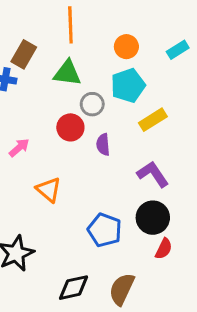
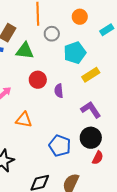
orange circle: (126, 47) -> (80, 17), moved
green triangle: (67, 73) -> (25, 51), moved
gray circle: (92, 104) -> (52, 34), moved
orange triangle: (49, 190) -> (24, 120), turned -30

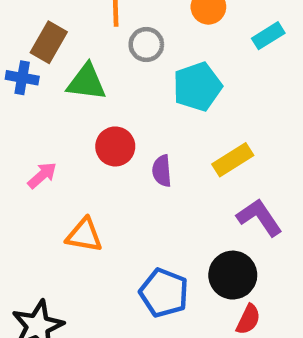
yellow rectangle: (91, 75) -> (233, 160), moved
purple L-shape: (91, 110) -> (259, 217), moved

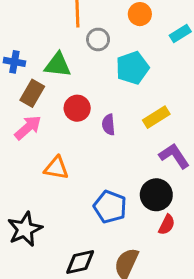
brown rectangle: (49, 42) -> (32, 93), moved
pink arrow: (42, 175) -> (28, 128), size x1.4

